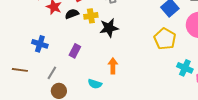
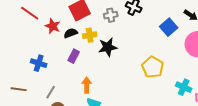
yellow pentagon: (165, 39) -> (153, 67), moved
purple rectangle: (75, 51) -> (74, 56), moved
orange arrow: (113, 66) -> (87, 85), moved

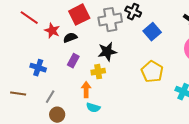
gray cross: (111, 15) -> (110, 20), size x1.6
blue square: (169, 27) -> (152, 32), moved
yellow cross: (90, 35) -> (98, 72), moved

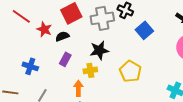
yellow pentagon: (152, 72) -> (130, 71), moved

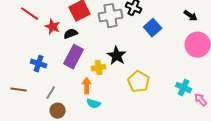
black star: (99, 50) -> (117, 56), moved, turned -30
purple rectangle: (65, 59) -> (74, 57), size x1.6
yellow pentagon: (130, 71) -> (139, 82), moved

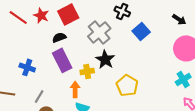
gray cross: (111, 16) -> (99, 32), moved, turned -30
red star: (53, 27) -> (41, 15), moved
purple rectangle: (74, 57) -> (62, 60), turned -55
cyan cross: (184, 88) -> (183, 79), moved, turned 35

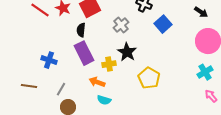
gray cross: (99, 32) -> (121, 25), size x0.7
black semicircle: (59, 37) -> (81, 30), turned -64
orange arrow: (75, 89) -> (97, 82), turned -70

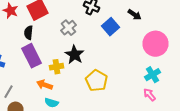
black arrow: (201, 12) -> (134, 15), moved
pink arrow: (211, 96) -> (150, 95), moved

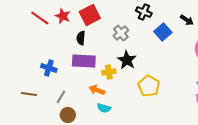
purple rectangle: (32, 56) -> (84, 61), turned -60

